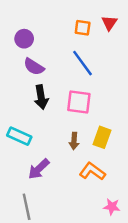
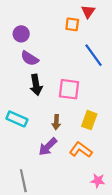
red triangle: (109, 23) -> (88, 12), moved
blue line: (83, 63) -> (93, 55), moved
brown arrow: (74, 141) -> (56, 122), moved
purple arrow: (39, 169) -> (48, 147), moved

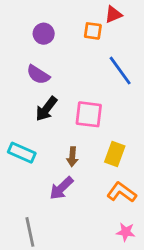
red triangle: (88, 12) -> (113, 14), turned 32
purple circle: (21, 34) -> (44, 34), moved
black arrow: (36, 85) -> (46, 109), turned 48
orange L-shape: (81, 150) -> (122, 192), moved

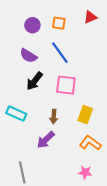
red triangle: (113, 14) -> (90, 17), moved
orange square: (93, 31) -> (59, 23), moved
blue line: (120, 71) -> (60, 53), moved
pink star: (126, 232) -> (85, 172), moved

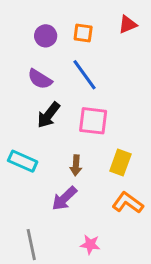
pink star: (85, 172) -> (90, 245), moved

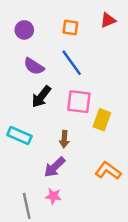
purple circle: (46, 36) -> (24, 30), moved
yellow rectangle: (120, 163) -> (102, 120), moved
pink star: (90, 245) -> (53, 196), moved

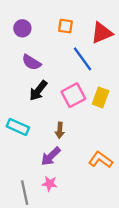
red triangle: (108, 20) -> (102, 33), moved, size x1.5
blue line: (72, 63) -> (82, 59), moved
pink square: (79, 102) -> (73, 95), turned -35
yellow rectangle: (102, 120) -> (101, 97), moved

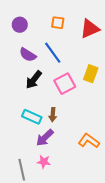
blue line: (82, 59) -> (53, 53), moved
yellow rectangle: (101, 97) -> (91, 74), moved
cyan rectangle: (18, 127) -> (32, 117), moved

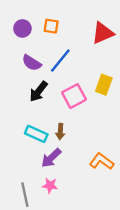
orange square: (58, 23) -> (51, 26), moved
blue line: (53, 53) -> (60, 61), turned 75

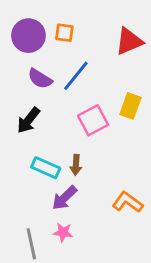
purple circle: (22, 28) -> (28, 36), size x1.5
black arrow: (39, 91) -> (28, 120), moved

